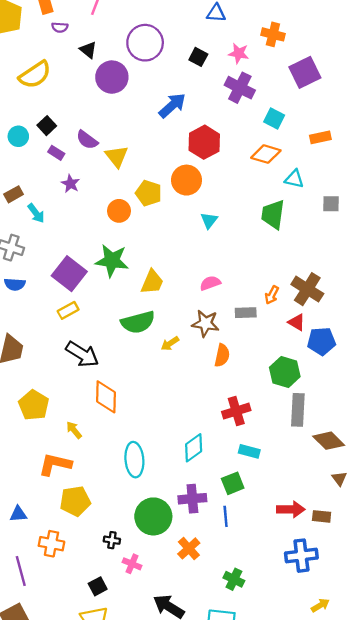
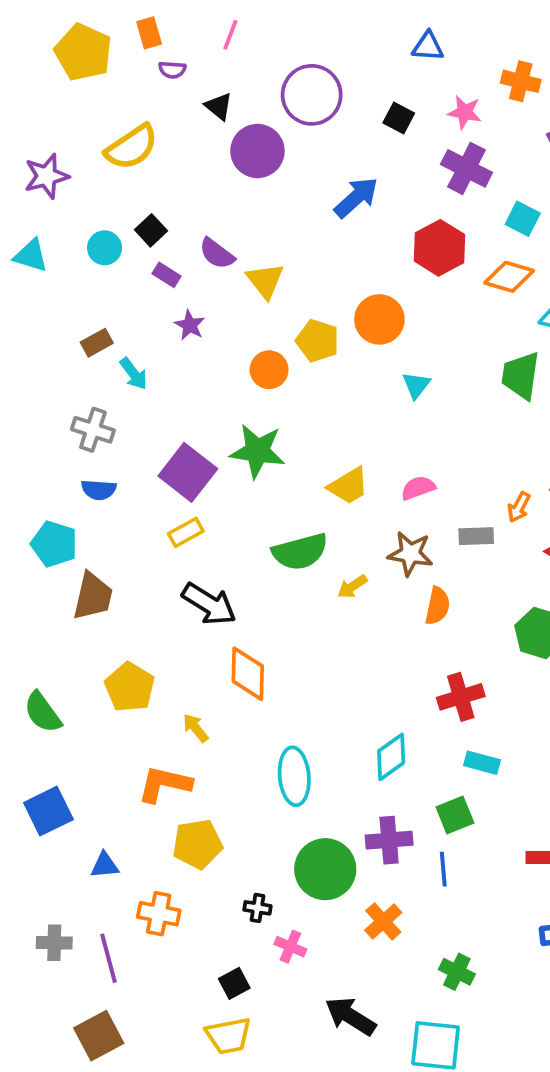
red hexagon: (204, 142) -> (439, 248), moved
yellow trapezoid: (152, 282) -> (348, 486), moved, turned 36

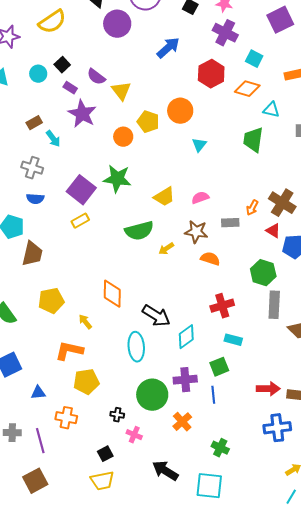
purple star: (190, 325) -> (82, 114), size x1.8
black arrow: (209, 604) -> (156, 316), moved
orange semicircle: (437, 606) -> (210, 259), turned -84
yellow pentagon: (130, 687) -> (51, 301), turned 30

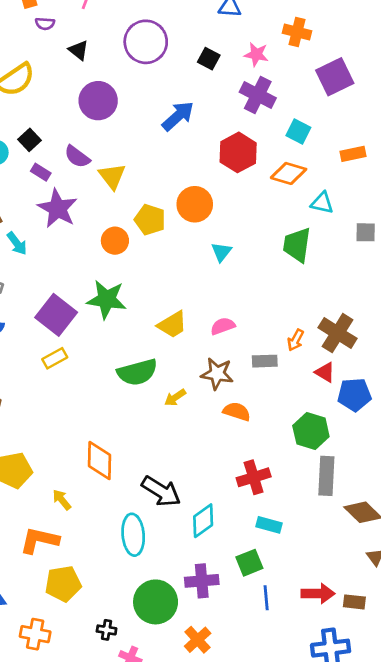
purple circle: (117, 24) -> (98, 101), moved
blue line: (213, 395) -> (266, 598), moved

